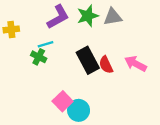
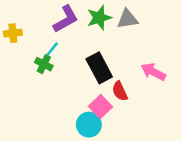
cyan line: (46, 44) -> (52, 50), turned -35
red semicircle: (106, 65) -> (120, 91), moved
pink square: (63, 101) -> (100, 107), moved

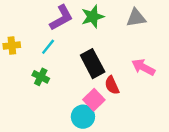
gray triangle: (128, 19) -> (136, 18), moved
yellow cross: (13, 33) -> (12, 46), moved
green cross: (44, 64) -> (41, 77), moved

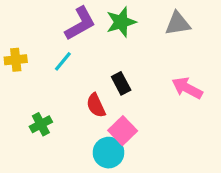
black rectangle: (93, 64) -> (121, 83), size x0.6
green cross: (41, 77) -> (41, 124), moved, turned 35
red semicircle: (112, 85) -> (96, 105), moved

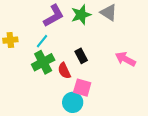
gray triangle: (178, 24) -> (109, 13), moved, turned 42
green cross: (41, 124) -> (43, 62), moved, size x1.5
pink square: (123, 131) -> (82, 88), turned -30

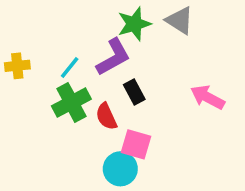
purple L-shape: (54, 16) -> (113, 57), moved

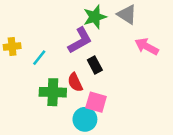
cyan line: (70, 68) -> (39, 58), moved
pink arrow: (208, 97) -> (147, 47), moved
green cross: (71, 102) -> (53, 92), moved, turned 30

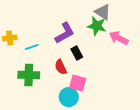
green star: (95, 17) -> (97, 26), moved, turned 30
cyan line: (39, 58) -> (32, 47), turned 32
green cross: (53, 92) -> (29, 75), moved

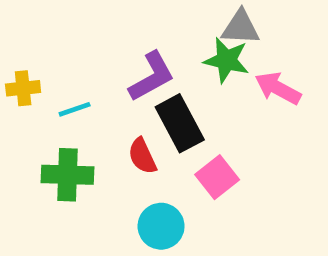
gray triangle: (103, 12) -> (241, 27), turned -30
black rectangle: (77, 53) -> (180, 123), size x1.6
pink square: (78, 83) -> (217, 177), moved, turned 36

